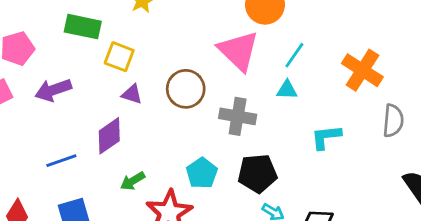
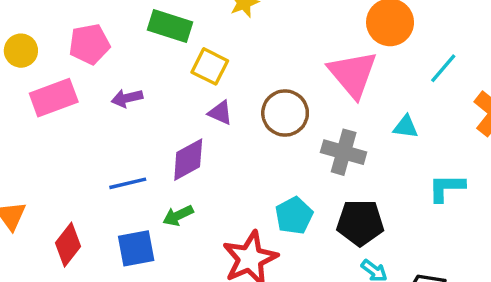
cyan line: (294, 55) -> (443, 68), moved
purple arrow: (53, 90) -> (127, 98), size x0.7
green arrow: (133, 181) -> (178, 216), moved

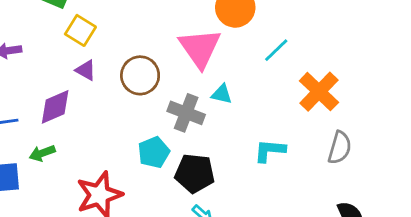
cyan triangle: (406, 127) -> (222, 94), moved
cyan pentagon: (294, 216) -> (154, 152), moved

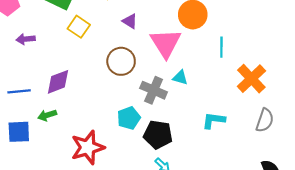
cyan line: (276, 50) -> (221, 47), turned -48
purple triangle: (86, 70) -> (130, 21), moved

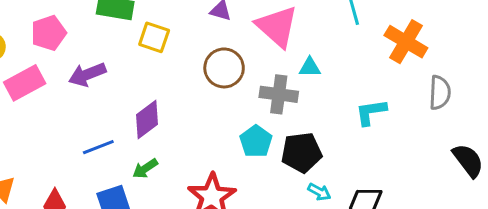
purple arrow: (26, 39) -> (87, 74), size x1.4

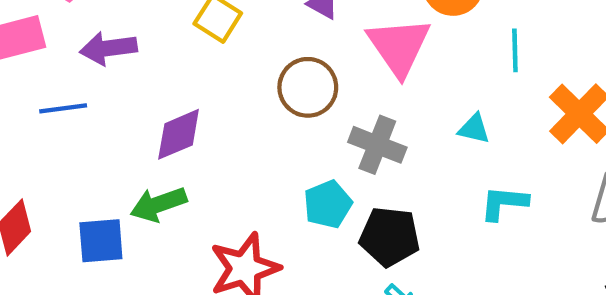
cyan triangle: (310, 67) -> (474, 129), moved
blue line: (98, 147) -> (63, 108), moved
green arrow: (145, 169) -> (158, 204), size x1.4

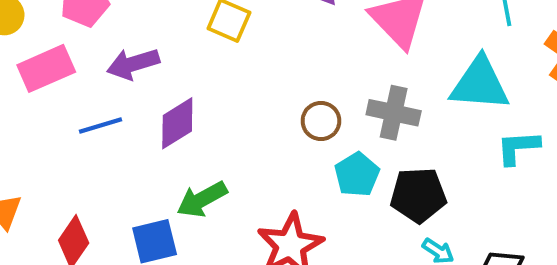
brown circle: (308, 87) -> (321, 121), moved, size x0.7
cyan triangle: (474, 129) -> (480, 84), size x2.0
purple diamond: (179, 134) -> (177, 123), moved

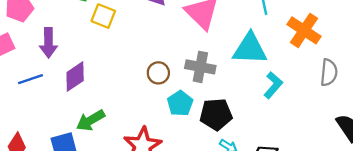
purple arrow: (133, 64) -> (48, 43), turned -72
cyan L-shape: (518, 148) -> (273, 85), turned 136

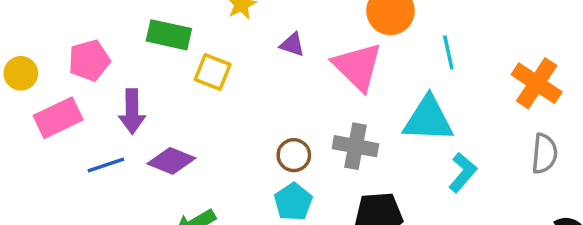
orange cross: (304, 30) -> (537, 83), moved
purple diamond: (75, 77) -> (171, 161), turned 56
cyan pentagon: (180, 103) -> (293, 202), moved

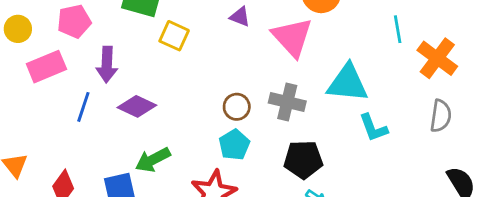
cyan line: (448, 52) -> (398, 29), moved
blue line: (106, 165) -> (83, 107), turned -56
cyan L-shape: (463, 172) -> (373, 128), turned 116

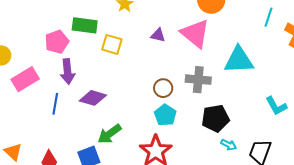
purple triangle: (240, 17) -> (158, 35), moved
pink pentagon: (74, 21) -> (57, 42), moved
cyan line: (398, 29) -> (269, 17), turned 36
cyan L-shape: (373, 128) -> (276, 106), moved

